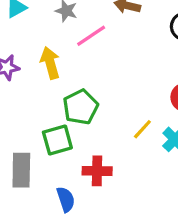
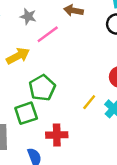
yellow arrow: (50, 63) -> (18, 56), turned 80

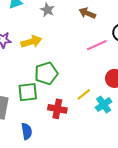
pink line: (48, 34) -> (97, 45), moved
red cross: (57, 135) -> (57, 109), moved

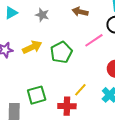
green pentagon: (46, 73) -> (61, 52), moved
yellow line: (84, 94) -> (80, 90), moved

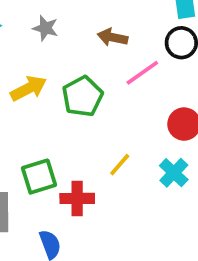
brown arrow: (80, 12) -> (113, 37), moved
red cross: (67, 106) -> (77, 198), moved

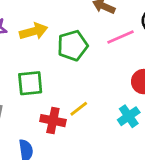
yellow line: (120, 165) -> (79, 109), moved
green square: (39, 177) -> (30, 83), moved

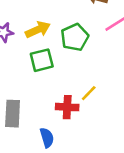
green square: (30, 83) -> (42, 60), moved

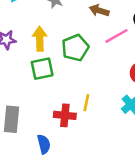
yellow arrow: (38, 30) -> (40, 39), turned -70
yellow line: (89, 93) -> (86, 103), turned -35

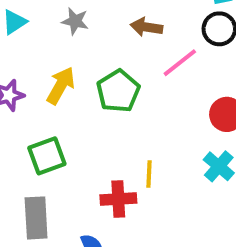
yellow arrow: (40, 39) -> (61, 86), turned 40
green square: (42, 69) -> (47, 156), moved

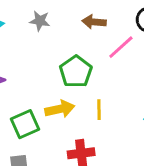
yellow arrow: (61, 86) -> (60, 109), moved, turned 52
yellow line: (149, 174) -> (99, 110), moved

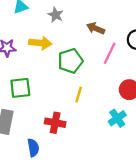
pink line: (121, 47) -> (110, 53), turned -40
yellow arrow: (60, 109) -> (40, 43), moved

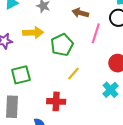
yellow line: (79, 95) -> (73, 74), turned 32

